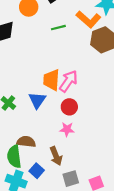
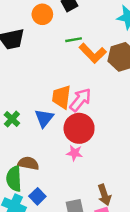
orange L-shape: (88, 19) -> (93, 53), moved
red circle: (69, 107) -> (79, 128), size x1.6
brown arrow: (56, 156) -> (104, 195), moved

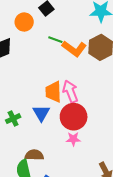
green line: (74, 40) -> (55, 40), turned 40
pink arrow: (80, 100) -> (70, 91), turned -50
green cross: (12, 119) -> (13, 119), turned 32

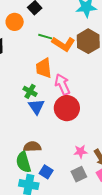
orange trapezoid: (53, 92) -> (44, 68), moved
green cross: (13, 119) -> (30, 91), moved, turned -32
pink star: (73, 139) -> (80, 152), moved

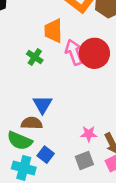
blue triangle: (36, 107) -> (43, 104), moved
red circle: (67, 108) -> (94, 53), moved
green semicircle: (23, 162) -> (20, 141), turned -55

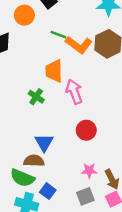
red circle: (94, 53) -> (86, 130), moved, size x0.7

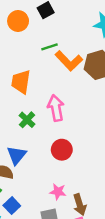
green line: (58, 35) -> (50, 47), turned -49
orange trapezoid: (54, 71) -> (21, 82), moved
green cross: (36, 97) -> (27, 120), moved

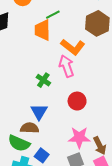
orange L-shape: (69, 61) -> (73, 47), moved
orange trapezoid: (21, 82) -> (42, 30), moved
pink star: (58, 192) -> (79, 137), size x1.5

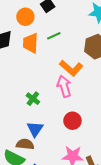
orange trapezoid: (42, 30) -> (31, 43), moved
green cross: (43, 80) -> (33, 99), moved

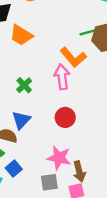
green line: (54, 36) -> (88, 32), moved
orange trapezoid: (31, 43) -> (21, 35), moved, turned -70

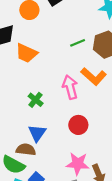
green line: (88, 32) -> (78, 43), moved
orange L-shape: (73, 57) -> (94, 76), moved

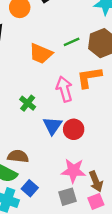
orange trapezoid: (26, 53) -> (41, 54), moved
orange L-shape: (94, 76) -> (89, 77), turned 130
blue triangle: (37, 133) -> (52, 126), moved

